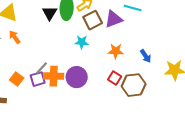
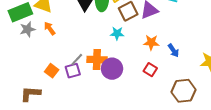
blue arrow: (146, 56) -> (173, 50), moved
orange cross: (54, 76) -> (97, 60), moved
brown hexagon: (134, 85) -> (184, 91), moved

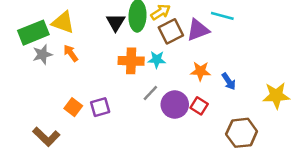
gray line: (77, 60) -> (150, 93), moved
orange cross: (97, 60) -> (131, 61), moved
purple circle: (112, 69) -> (175, 105), moved
brown L-shape: (30, 94) -> (46, 137), turned -140

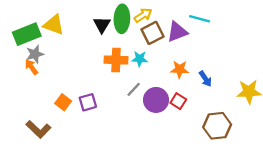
orange arrow: (71, 53) -> (31, 67), moved

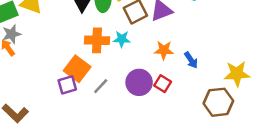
gray line: (134, 89) -> (101, 86), moved
orange square: (63, 102) -> (77, 69), moved, size x1.5
brown hexagon: (217, 126) -> (218, 102), moved

